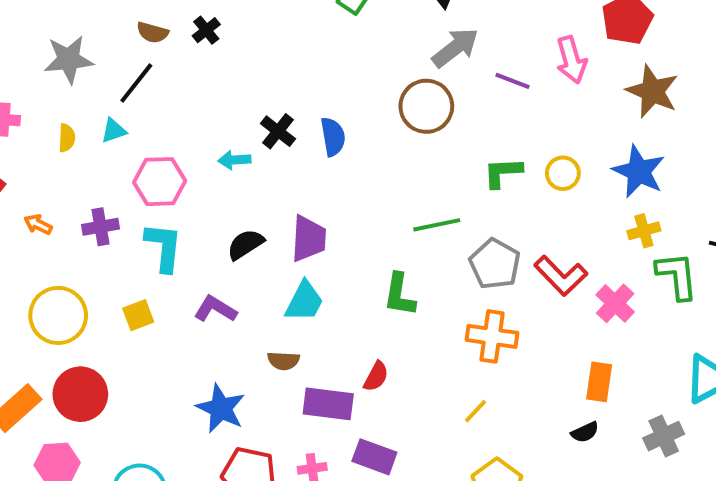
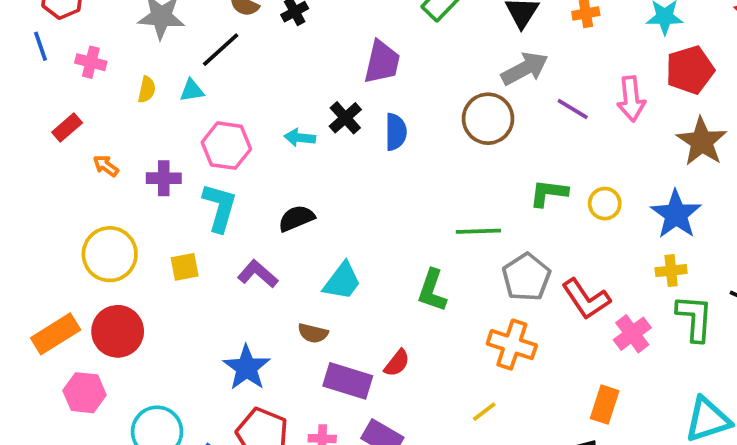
purple trapezoid: (309, 239) -> (382, 62), moved

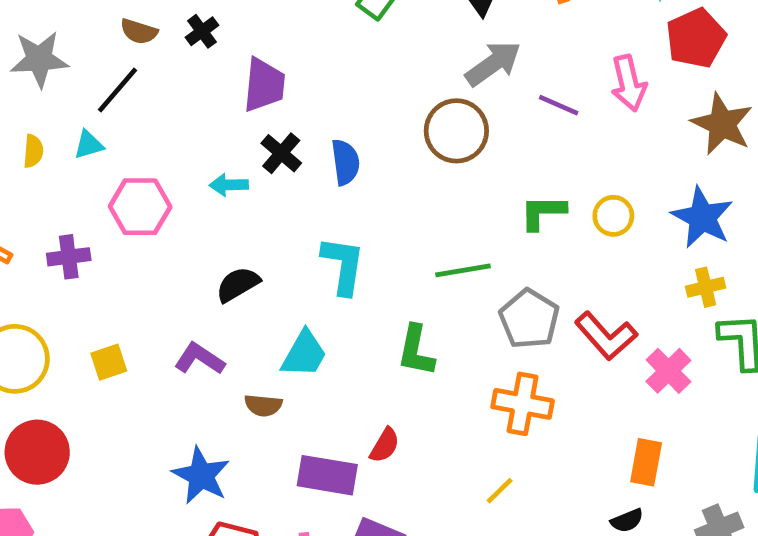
purple trapezoid: (382, 62) -> (264, 85), moved
cyan L-shape: (220, 207) -> (343, 265), moved
brown semicircle: (313, 333) -> (263, 405), moved

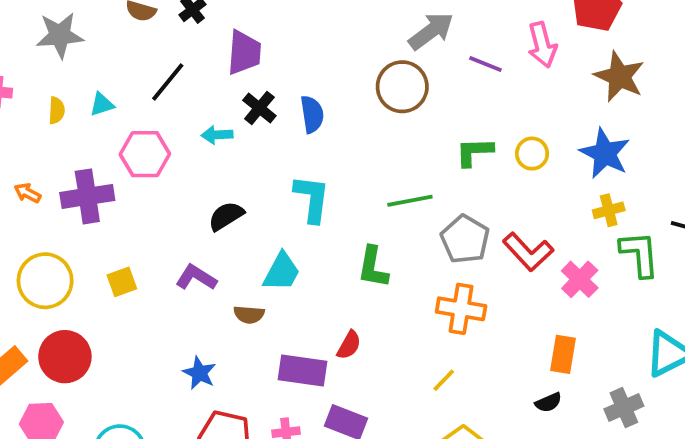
black line: (117, 90) -> (168, 82), moved
purple cross: (69, 257) -> (87, 196), size x1.5
blue star: (201, 476) -> (199, 373), size x0.7

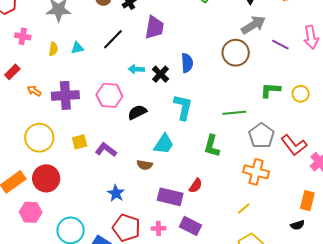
black cross: (259, 108) -> (161, 74), moved
pink hexagon: (145, 154) -> (109, 95), moved
purple L-shape: (196, 278) -> (106, 150), moved

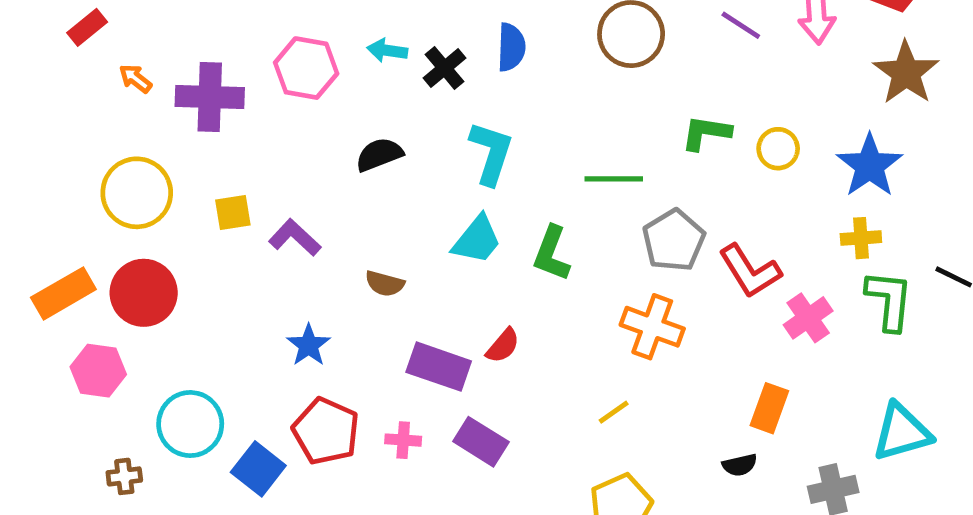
pink hexagon: (109, 95) -> (306, 68), moved
cyan trapezoid: (164, 144) -> (477, 240), moved

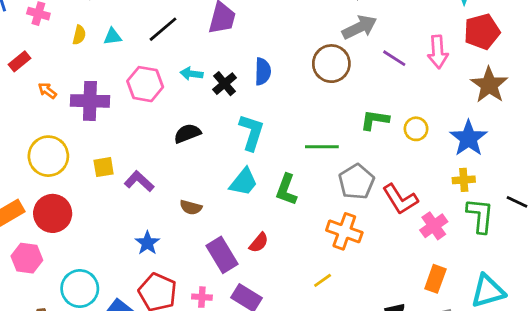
purple rectangle: (439, 367) -> (222, 255), turned 40
orange rectangle: (769, 408) -> (435, 279), moved

